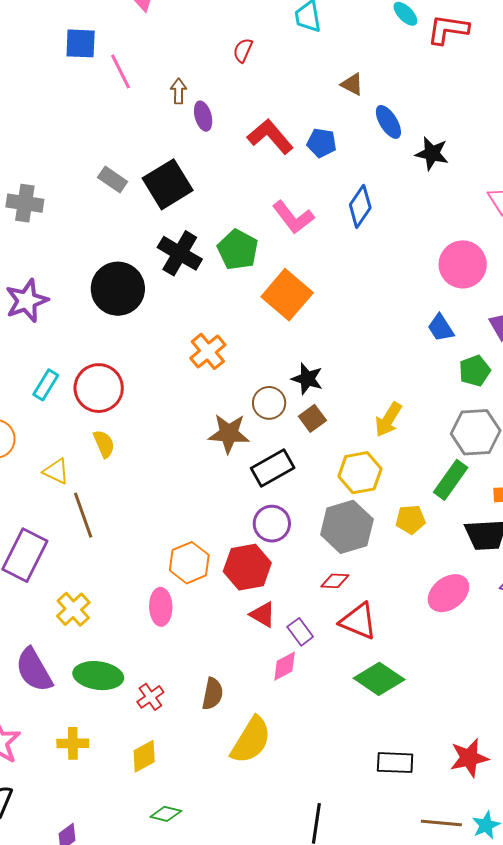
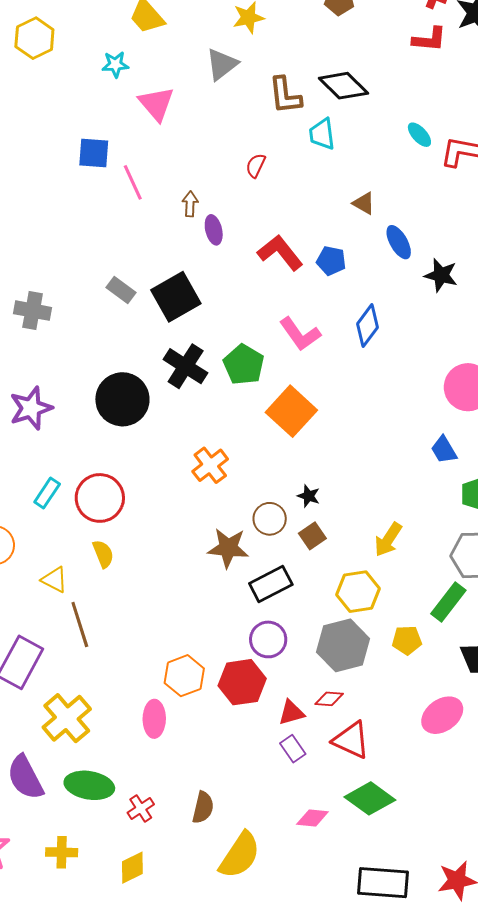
black star: (307, 379) -> (309, 496), size x0.7
yellow cross: (73, 609) -> (67, 718), size x1.4
red triangle: (263, 615) -> (291, 713), moved, turned -48
pink diamond: (285, 666) -> (312, 818), moved, turned 32
black rectangle: (395, 763) -> (383, 883), size x1.4

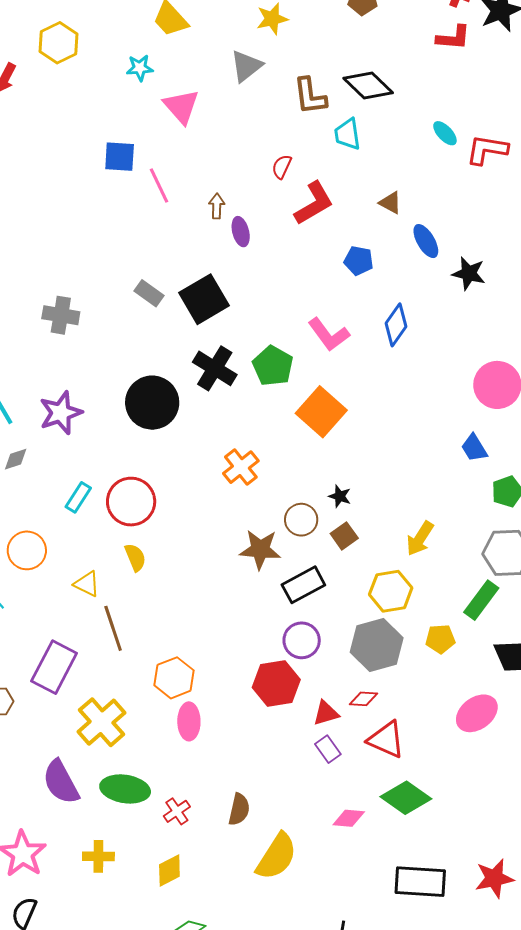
red L-shape: (280, 253) -> (314, 203), moved, turned 99
orange hexagon: (184, 676) -> (174, 678), moved

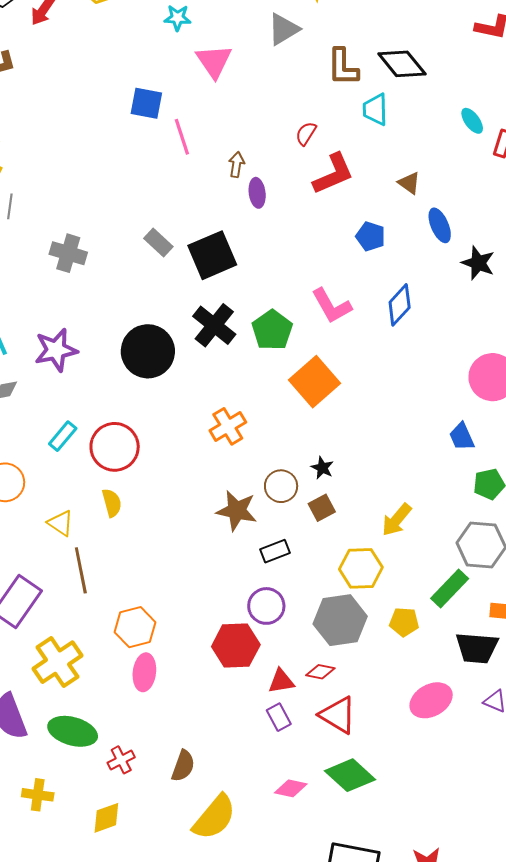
black rectangle: (303, 585) -> (275, 551), size x0.7

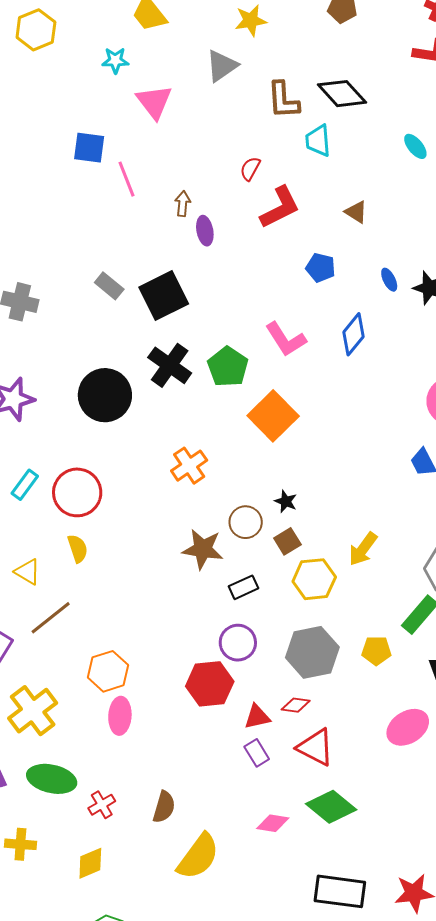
blue ellipse: (440, 225) -> (389, 280), moved, size x0.7
yellow hexagon: (361, 568) -> (314, 579), moved
brown line: (81, 570) -> (51, 618), turned 66

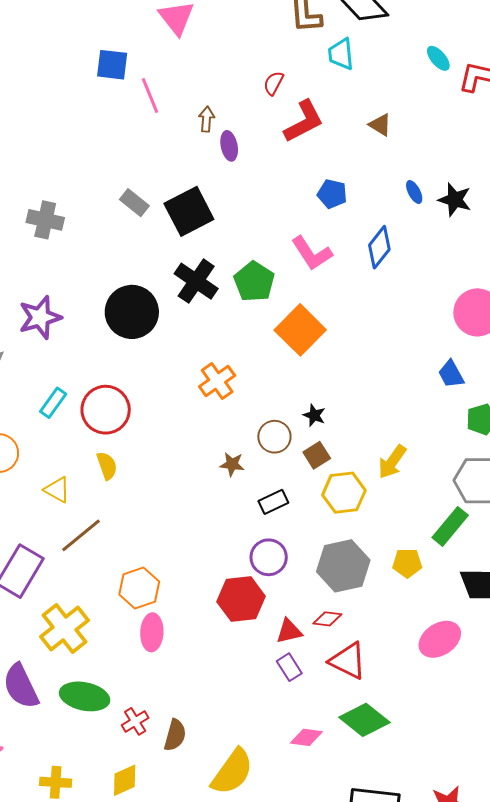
blue pentagon: (321, 268) -> (332, 194), moved
brown star: (203, 549) -> (232, 464), size x0.6
brown semicircle: (164, 807) -> (175, 735), moved
yellow cross: (20, 844) -> (56, 782), moved

